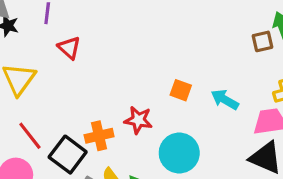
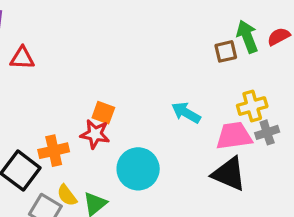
red triangle: (69, 48) -> (22, 58), turned -40
orange square: (181, 90) -> (103, 113), moved

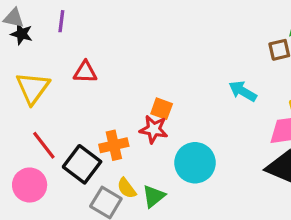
red triangle: (22, 58) -> (85, 72), moved
cyan arrow: (186, 113) -> (243, 91), moved

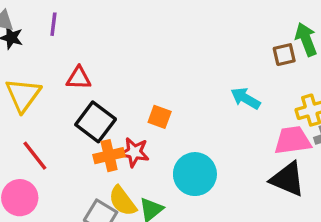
red star: (154, 129) -> (134, 152), moved
black square: (82, 164) -> (96, 122), moved
yellow semicircle: (127, 188) -> (122, 201), size x1.4

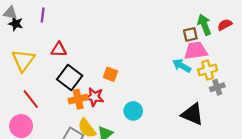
cyan arrow: (245, 98) -> (182, 66), moved
pink trapezoid: (293, 140) -> (196, 51), moved
cyan circle: (195, 174) -> (133, 111), size x0.7

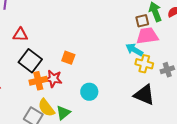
yellow cross: (208, 70) -> (144, 64), moved, turned 30

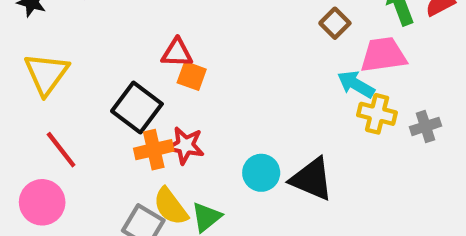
brown square: (142, 21) -> (335, 23), moved, turned -32
red triangle: (20, 35) -> (177, 53), moved
orange square: (68, 58) -> (192, 76), moved
black triangle: (144, 95) -> (312, 179), moved

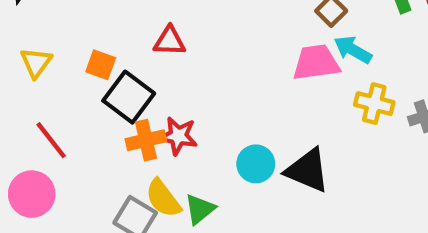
pink trapezoid: (383, 55) -> (316, 63), moved
yellow triangle: (46, 74) -> (36, 63), size x0.7
orange square: (192, 76) -> (101, 65), moved
cyan arrow: (356, 84) -> (353, 50), moved

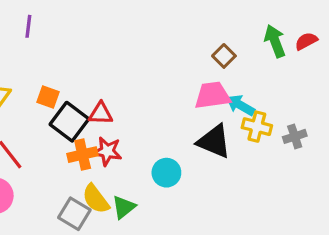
red triangle: (170, 41) -> (101, 113), moved
cyan arrow: (353, 50) -> (240, 105), moved
black triangle: (307, 170) -> (214, 141), moved

